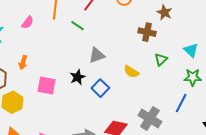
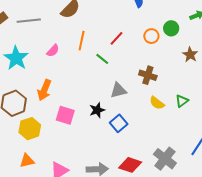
brown cross: (147, 32) -> (148, 75), moved
orange arrow: (23, 62) -> (44, 90), size x1.5
yellow semicircle: (131, 72) -> (157, 103), moved

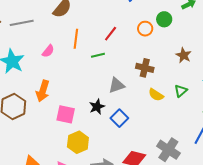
brown star: (190, 55) -> (184, 55), moved
green line: (102, 59) -> (98, 55), turned -48
yellow hexagon: (30, 129) -> (78, 142), moved

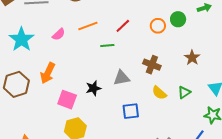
orange line: (76, 39) -> (88, 26), turned 54
black star: (97, 107) -> (93, 88), moved
blue square: (119, 118) -> (131, 111), moved, turned 30

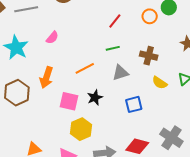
orange line: (88, 26) -> (85, 68), moved
green line: (107, 46) -> (113, 48), moved
black star: (93, 88) -> (95, 97), moved

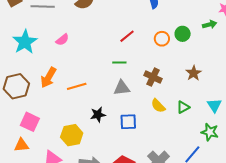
orange line: (85, 68) -> (77, 86), moved
black star: (95, 97) -> (98, 115), moved
pink square: (69, 101) -> (30, 122), moved

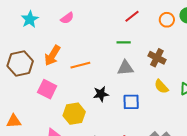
cyan star: (25, 42) -> (30, 19), size x0.7
pink square: (30, 122) -> (47, 89), moved
orange triangle: (21, 145) -> (14, 121), moved

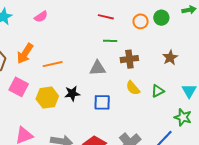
red line: (132, 16) -> (106, 17), turned 49
green line: (124, 42) -> (110, 41), moved
brown cross: (157, 58) -> (129, 59), turned -36
yellow hexagon: (74, 114) -> (47, 98), moved

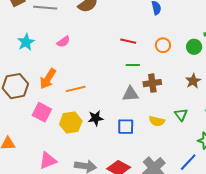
green circle: (161, 18) -> (194, 47), moved
gray triangle: (98, 68) -> (130, 94), moved
yellow semicircle: (133, 88) -> (157, 121), moved, turned -35
green triangle: (158, 91) -> (181, 115), turned -40

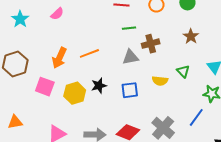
orange arrow: (48, 79) -> (59, 58), moved
orange line: (76, 89) -> (89, 53), moved

